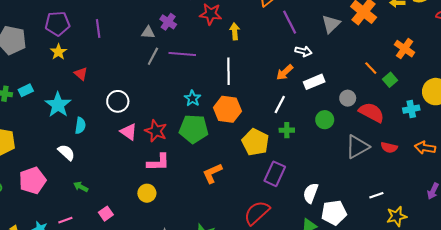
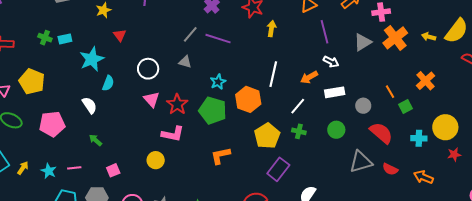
gray triangle: (148, 32) -> (185, 62), moved
white line: (229, 71) -> (273, 74), moved
gray circle: (348, 98) -> (363, 106), moved

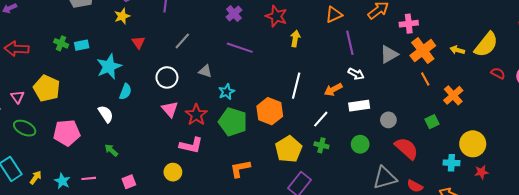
gray line: (190, 34) -> (182, 41), moved
cyan star: (218, 82) -> (227, 92), moved
orange line: (390, 92) -> (425, 79), moved
cyan cross: (419, 138) -> (451, 163), moved

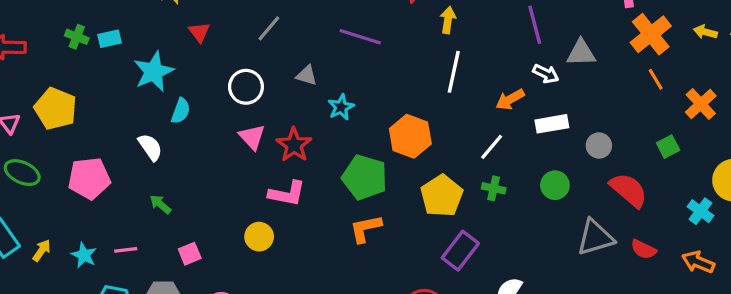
gray triangle: (389, 54) -> (581, 53), moved, turned 30
white line: (296, 86) -> (454, 72), moved
green pentagon: (233, 122) -> (365, 177), moved
cyan cross: (451, 163) -> (700, 211), turned 35

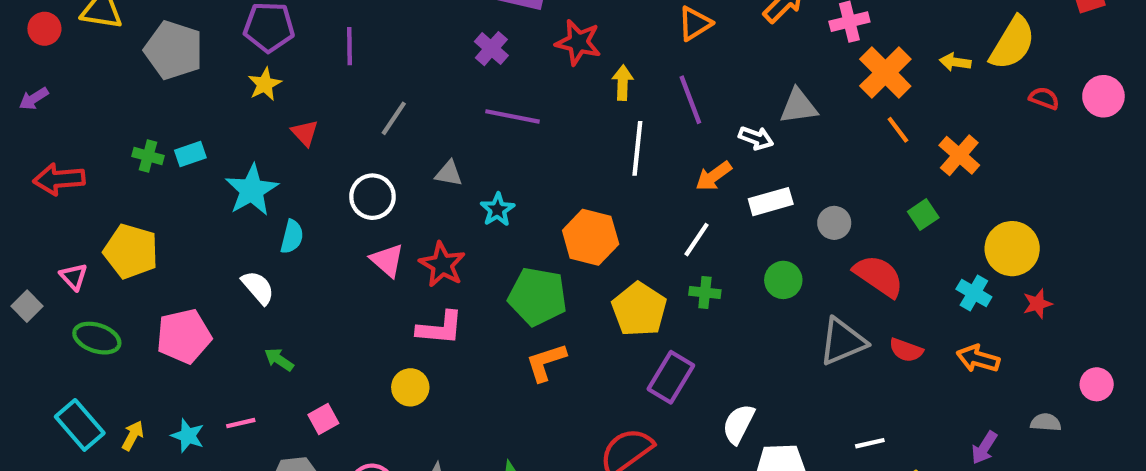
purple line: (535, 25) -> (690, 100), moved

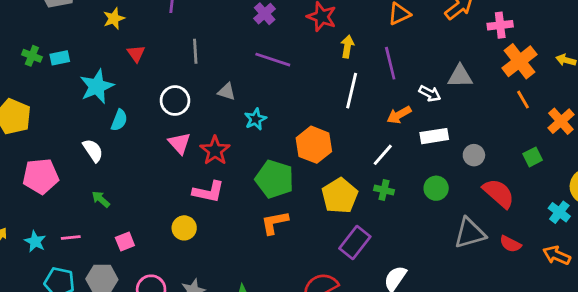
gray line: (394, 118) -> (195, 51), turned -45

